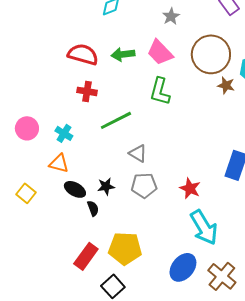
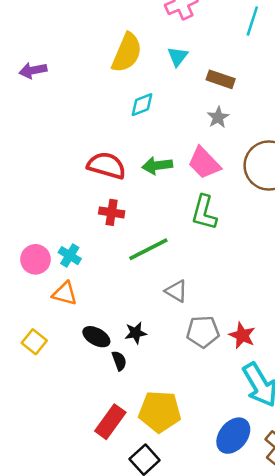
cyan cross: (64, 133) -> (70, 256), moved
orange triangle: (59, 163) -> (65, 294), moved
gray pentagon: (144, 185) -> (203, 332), moved

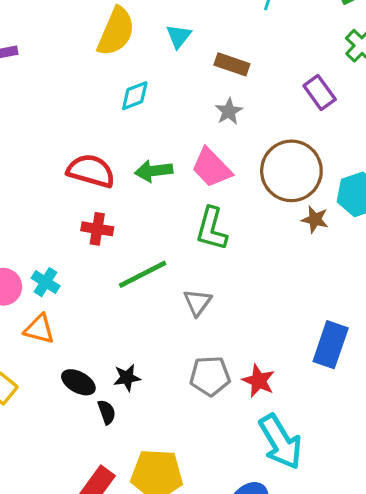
gray triangle: (176, 291) -> (197, 302), moved, turned 35

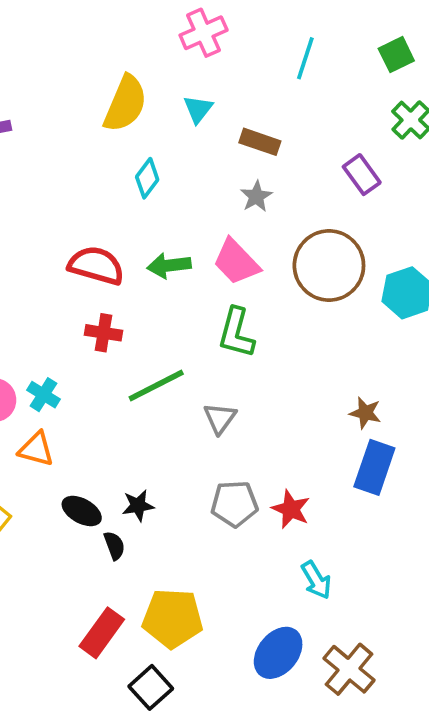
cyan diamond: (135, 96) -> (147, 178), turned -32
brown star: (315, 219) -> (365, 413), moved
cyan arrow: (280, 442) -> (316, 580), size x0.6

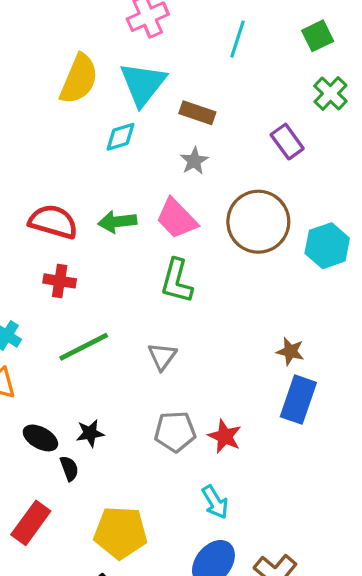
cyan triangle: (198, 109) -> (143, 84), size x1.8
cyan diamond: (147, 178) -> (121, 137), moved, turned 36
green line: (156, 386) -> (84, 347), moved
cyan arrow: (316, 580) -> (215, 502), moved
red rectangle: (102, 633) -> (31, 523), moved

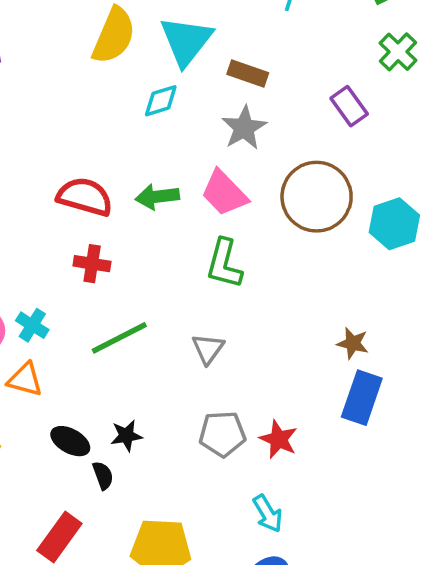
gray star: (194, 161) -> (244, 128), size x1.4

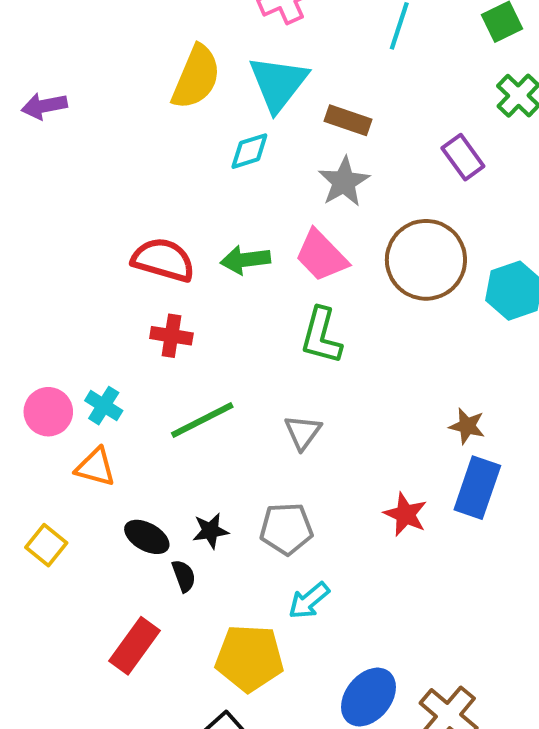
gray pentagon: (222, 434) -> (286, 529), moved
red star: (279, 439) -> (405, 514), moved
cyan arrow: (268, 513) -> (309, 601), moved, turned 81

